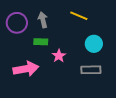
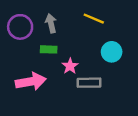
gray rectangle: (91, 70) -> (89, 83), moved

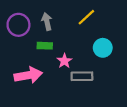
yellow line: (94, 19) -> (86, 17), turned -66

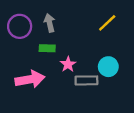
yellow line: (86, 17) -> (107, 23), moved
cyan circle: (103, 48) -> (108, 67), moved

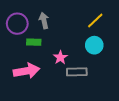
green rectangle: (47, 48) -> (34, 42), moved
cyan circle: (108, 67) -> (94, 45), moved

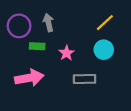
pink star: (60, 57) -> (66, 53), moved

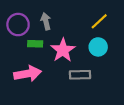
pink star: (66, 53) -> (63, 50), size x1.6

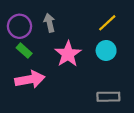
green rectangle: (35, 44) -> (24, 51), moved, turned 40
gray rectangle: (80, 75) -> (108, 97), moved

